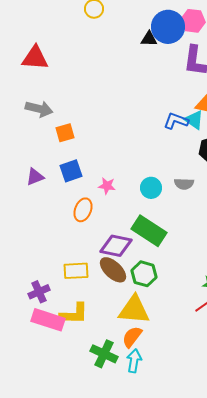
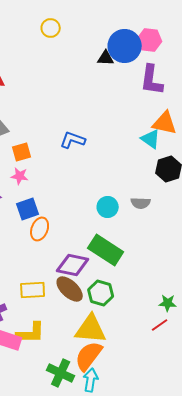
blue L-shape: (176, 121) -> (73, 140), moved
blue square: (71, 171) -> (28, 209), moved
pink star: (107, 186) -> (20, 176), moved
orange semicircle: (132, 337) -> (89, 356), size x1.4

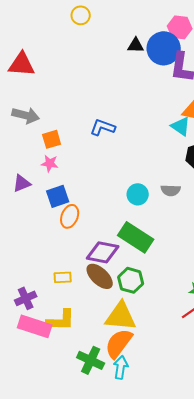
blue circle: (125, 46) -> (164, 48), moved
yellow rectangle: (33, 290) -> (63, 277), size x0.7

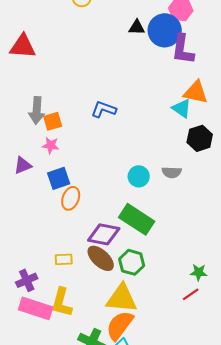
gray arrow: (26, 115) -> (37, 110), moved, turned 80
yellow L-shape: (61, 320) -> (62, 302), turned 104

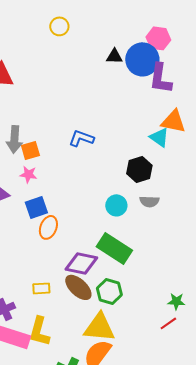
black hexagon: (200, 138) -> (139, 169), moved

